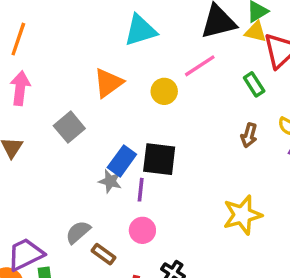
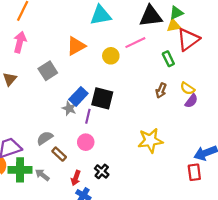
yellow triangle: (256, 32) -> (174, 26), turned -32

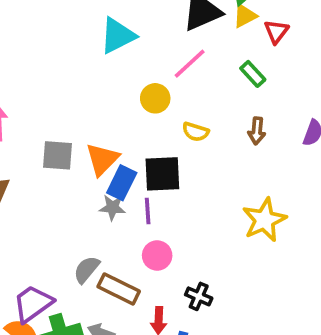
red triangle: (188, 39) -> (276, 32), size x0.6
orange triangle: (76, 46) -> (102, 159), moved
gray square: (48, 71) -> (57, 155), turned -36
yellow semicircle: (187, 88) -> (196, 132), moved
brown rectangle: (59, 154) -> (119, 289), size x1.5

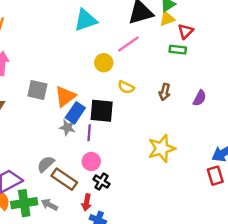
green rectangle: (253, 74) -> (178, 50), moved, turned -49
black cross: (199, 296) -> (101, 182), moved

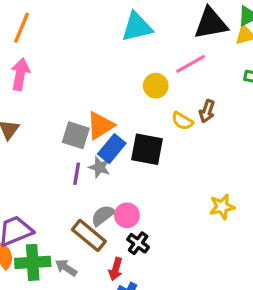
gray square: (37, 90) -> (76, 135), moved
brown arrow: (165, 92) -> (207, 111), moved
purple line: (89, 133) -> (77, 174), moved
yellow star: (162, 148) -> (222, 207), size x0.7
gray semicircle: (46, 164) -> (103, 215), moved

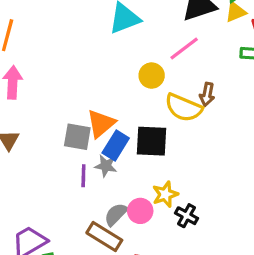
yellow semicircle: (182, 121) -> (183, 108), size x1.6
yellow star: (222, 207) -> (165, 194), moved
black cross: (138, 243) -> (187, 216), moved

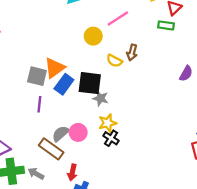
yellow semicircle: (183, 108) -> (114, 61), size x0.6
gray star: (106, 166) -> (100, 98), moved
yellow star: (165, 194) -> (107, 123), moved

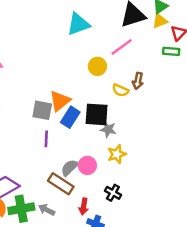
black cross: (111, 138) -> (113, 193), moved

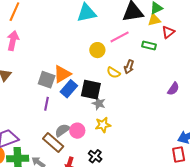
green rectangle: (171, 51) -> (149, 46), moved

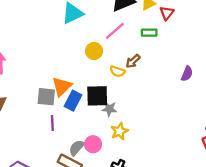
brown arrow: (129, 67) -> (133, 61), turned 40

